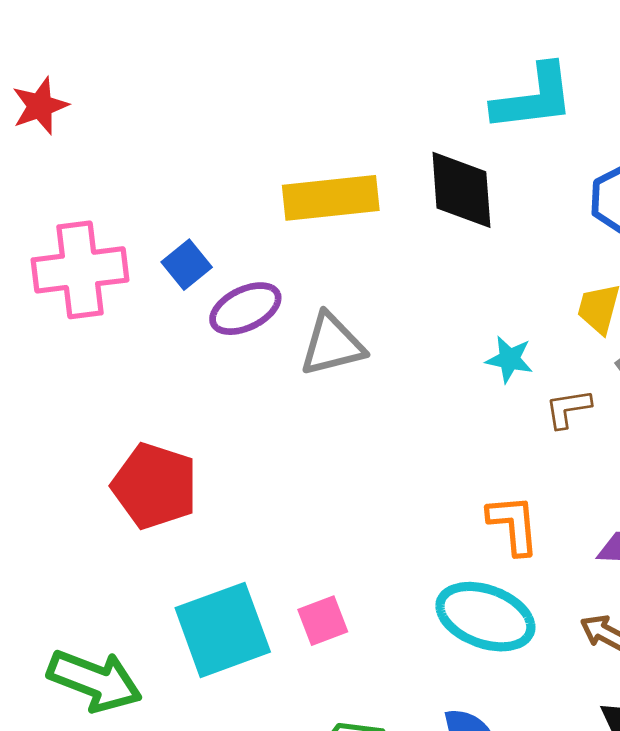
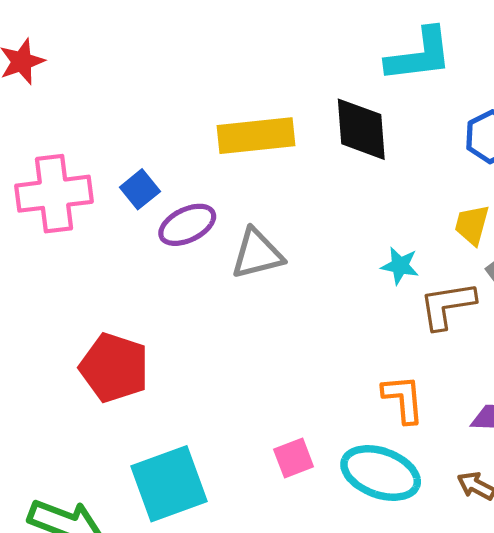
brown L-shape: (568, 409) -> (447, 305), size x1.5
pink square: (323, 621) -> (294, 458), moved

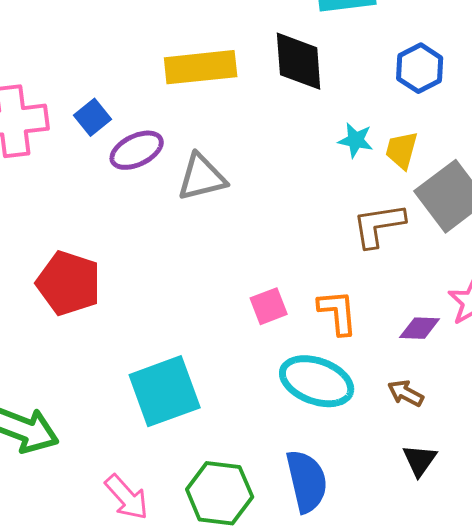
cyan star: (400, 266) -> (356, 140), moved
pink square: (294, 458) -> (269, 306), moved
cyan square: (169, 484) -> (165, 391), moved

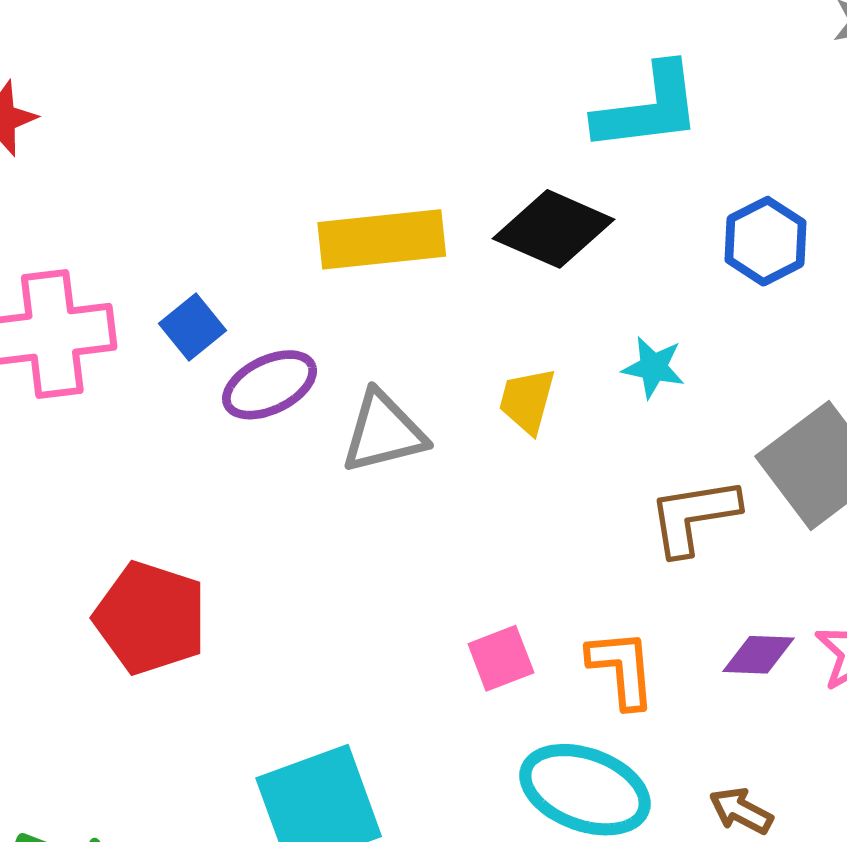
black diamond: (299, 61) -> (553, 229), turned -62
yellow trapezoid: (402, 150) -> (527, 401), moved
purple diamond: (420, 328) -> (758, 655), moved

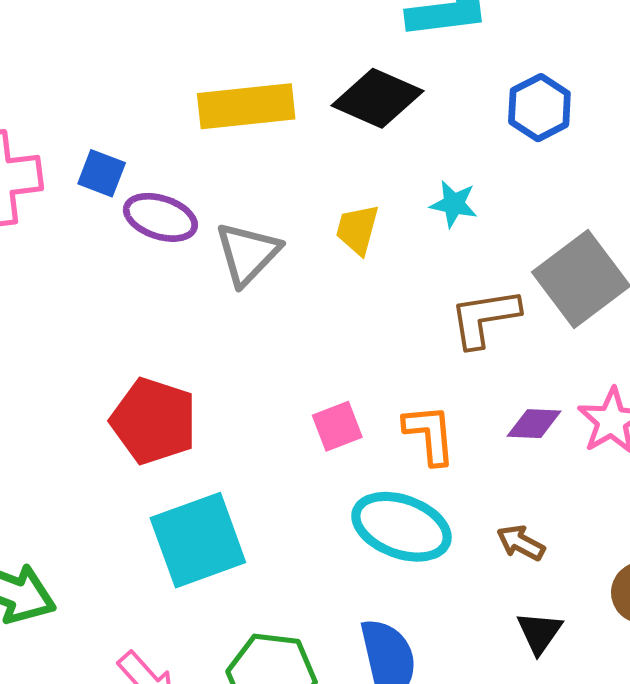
blue square: (192, 327) -> (102, 173), turned -30
purple ellipse: (270, 385) -> (160, 217), turned 44
gray triangle: (383, 432) -> (247, 254), turned -32
red pentagon: (150, 618) -> (154, 421), moved

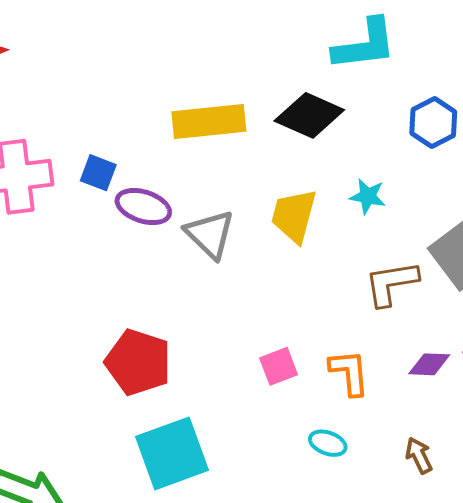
yellow trapezoid: (357, 229) -> (294, 216), size x1.4
gray triangle: (247, 254) -> (210, 234), turned -30
cyan ellipse: (401, 527) -> (328, 443), size x0.5
brown arrow: (521, 543) -> (419, 455), turned 36

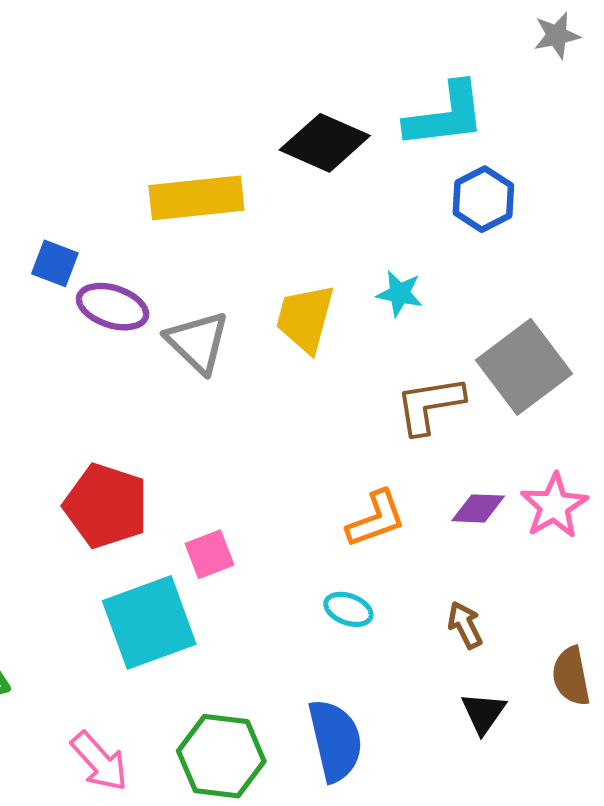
cyan L-shape: (365, 45) -> (445, 115), moved
black diamond: (309, 115) -> (325, 143), moved
pink square: (279, 366) -> (209, 554), moved
orange L-shape: (349, 372) -> (376, 519), turned 75

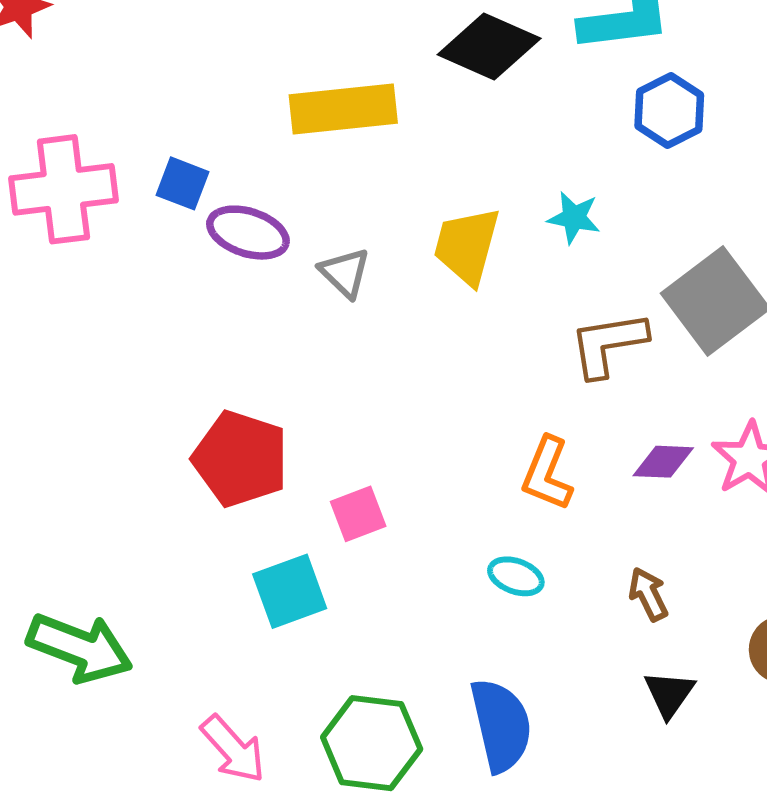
gray triangle: (198, 342) -> (345, 273), size x0.7
orange L-shape: (376, 519) -> (547, 474), turned 132
cyan square: (149, 622) -> (290, 591), size x0.7

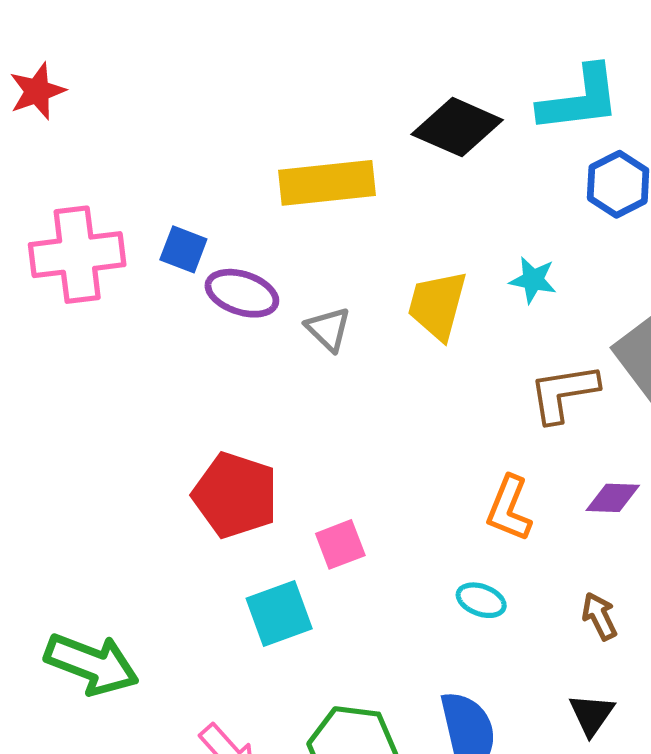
black triangle: (669, 694) -> (591, 715), moved

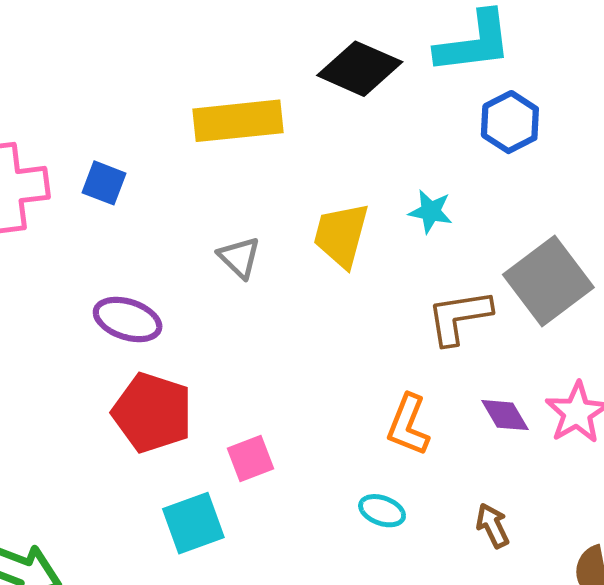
purple ellipse: (242, 293) -> (128, 319), moved
purple diamond: (613, 498) -> (505, 415), turned 57

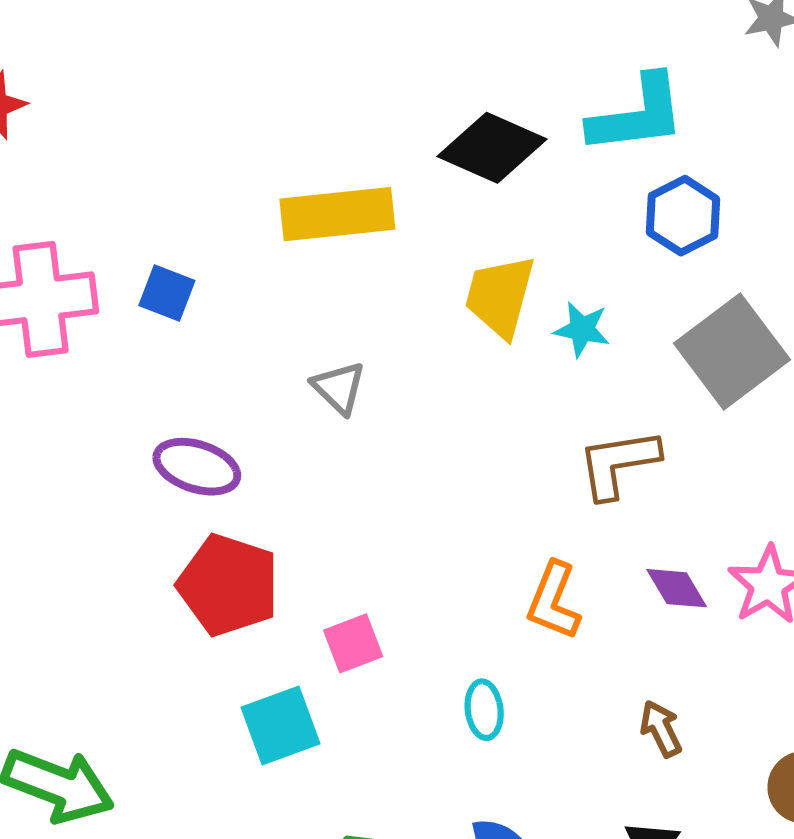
yellow trapezoid: (341, 235) -> (500, 296), moved
gray square: (548, 281) -> (732, 351), moved
cyan ellipse: (382, 511) -> (484, 710), moved, turned 63

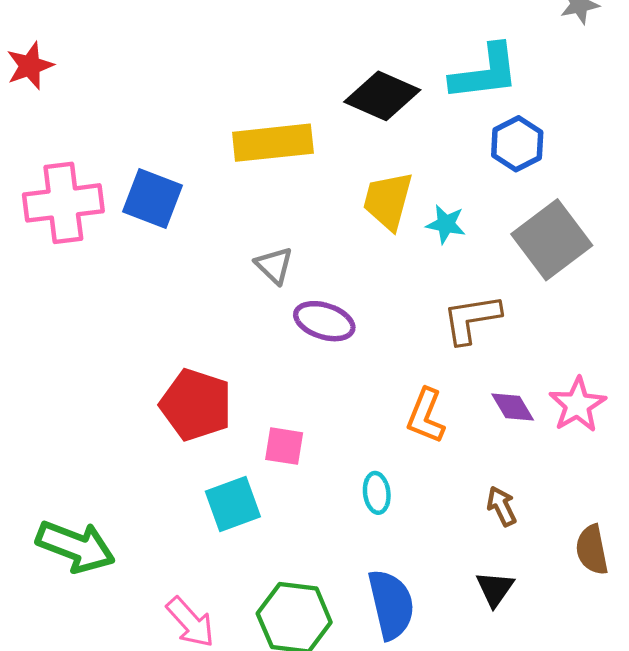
blue square: (167, 293) -> (153, 198), size x1.5
purple ellipse: (197, 467) -> (324, 321), moved
pink square: (353, 643) -> (284, 446), turned 30

